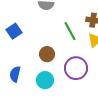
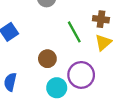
cyan circle: (45, 80) -> (57, 88), moved

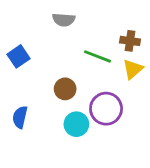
green line: (74, 32) -> (98, 56), turned -40

